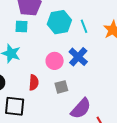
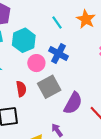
cyan hexagon: (59, 22) -> (24, 40), moved
gray square: (61, 87) -> (49, 87), size x1.6

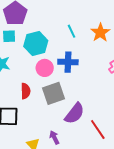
blue cross: (58, 53) -> (68, 62), turned -36

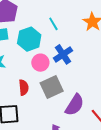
cyan line: (71, 31) -> (53, 24), moved
blue cross: (68, 62) -> (63, 54), turned -30

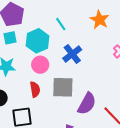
pink circle: (40, 63) -> (40, 65), moved
gray square: (52, 87) -> (63, 87), turned 30

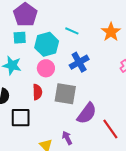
cyan line: (61, 24) -> (72, 31), turned -40

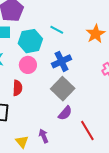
gray square: (65, 94) -> (63, 89), moved, turned 30
purple semicircle: (87, 113) -> (65, 113), size x0.7

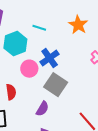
pink circle: (28, 65) -> (29, 69), moved
purple semicircle: (65, 113) -> (42, 109), moved

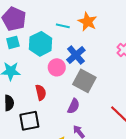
orange star: (78, 25) -> (87, 22), moved

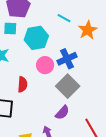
cyan line: (63, 26) -> (64, 18), moved
purple semicircle: (74, 106) -> (62, 113), moved

